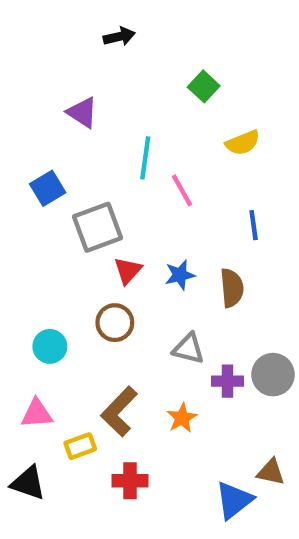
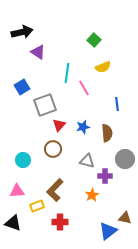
black arrow: (119, 37) -> (22, 32), moved, size x1.5
yellow semicircle: (243, 143) -> (103, 67), moved
gray circle: (273, 375) -> (125, 159), moved
orange star: (182, 418) -> (92, 195), moved

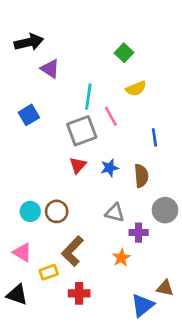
gray square: (45, 105) -> (82, 131), moved
brown circle: (53, 149) -> (57, 211), moved
pink triangle: (17, 191) -> (22, 252), turned 35

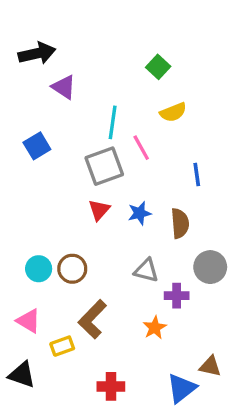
red cross: (79, 293) -> (111, 386), moved

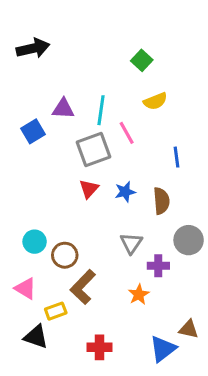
purple triangle: (64, 87) -> (63, 109), moved, turned -30
brown circle: (72, 269) -> (65, 255), moved
gray triangle: (146, 270) -> (131, 243), turned 50
black triangle: (22, 375) -> (36, 337), moved

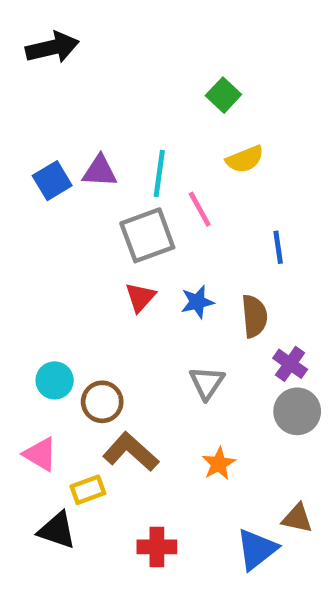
black arrow: (33, 48) -> (52, 47), moved
blue square: (33, 131) -> (52, 181), moved
gray circle: (189, 240) -> (297, 411), moved
purple cross: (158, 266) -> (290, 364), moved, turned 35
brown L-shape: (83, 287) -> (131, 452), turned 88

